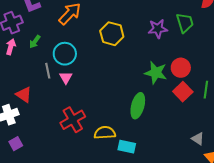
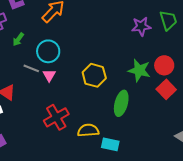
yellow hexagon: (112, 34) -> (94, 75), moved
gray line: (48, 71) -> (31, 68), turned -56

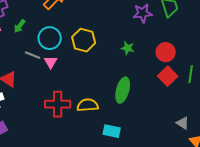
green star: (139, 70) -> (128, 48), moved, size x0.6
yellow hexagon: (94, 75) -> (84, 40), moved
red cross: (56, 117) -> (58, 104), turned 30
yellow semicircle: (88, 130) -> (88, 105), moved

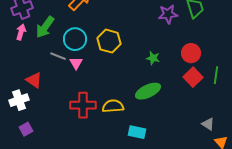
green arrow: (20, 26) -> (45, 27), size x1.6
green star: (128, 48) -> (153, 58), moved
green ellipse: (123, 90) -> (148, 91), turned 50

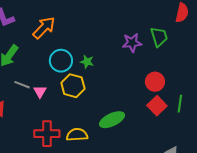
cyan circle: (75, 39) -> (61, 61), moved
yellow hexagon: (109, 41) -> (73, 86), moved
green star: (153, 58) -> (87, 62), moved

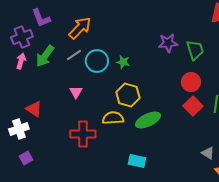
green trapezoid: (159, 37) -> (195, 50), moved
gray line: (22, 85) -> (74, 55), moved, turned -56
yellow hexagon: (73, 86) -> (128, 95), moved
yellow semicircle: (77, 135) -> (113, 118), moved

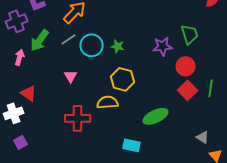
purple star: (168, 43) -> (163, 46), moved
pink arrow: (21, 61) -> (20, 57), moved
green ellipse: (148, 120) -> (156, 116), moved

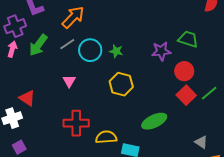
green trapezoid: (190, 34) -> (188, 39), turned -55
pink arrow: (20, 57) -> (12, 49), moved
green line: (211, 88) -> (209, 93), turned 42
yellow semicircle: (108, 102) -> (106, 137), moved

